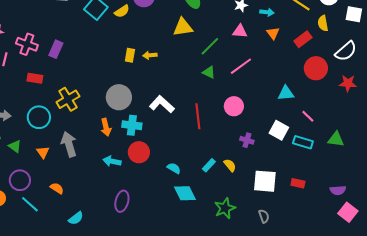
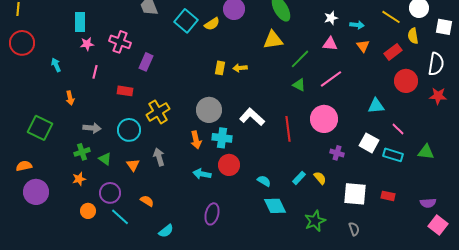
pink cross: (27, 44) -> (120, 42), moved
white semicircle: (346, 51) -> (436, 64), turned -40
pink circle: (234, 106) -> (324, 119), size x1.4
gray arrow: (69, 144) -> (159, 157), size x0.7

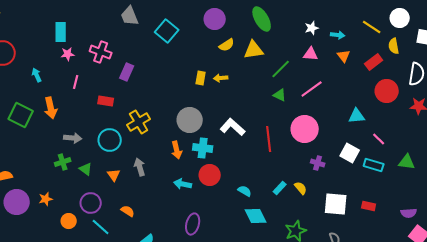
yellow semicircle: (212, 24) -> (227, 45), moved
orange arrow: (70, 98) -> (51, 108), size x1.5
green square: (40, 128) -> (21, 115), moved
orange star: (79, 179) -> (46, 199), moved

